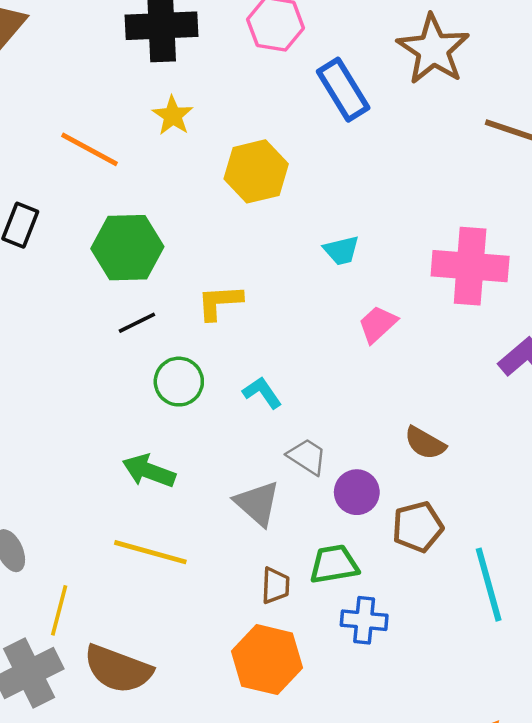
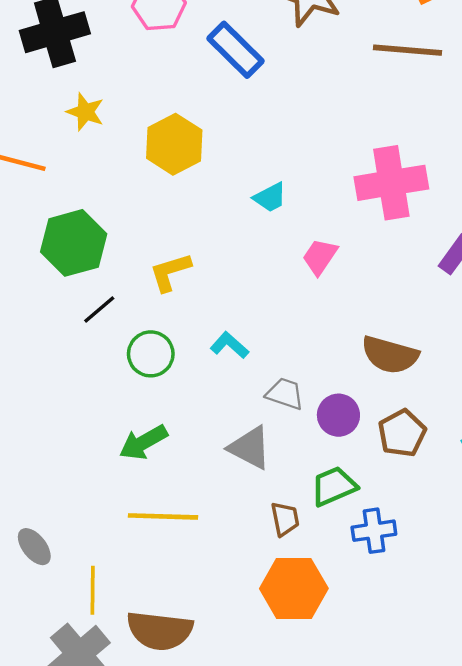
brown semicircle: (425, 443) -> (390, 355), size x1.4
green arrow: (149, 471) -> (143, 442), turned -36

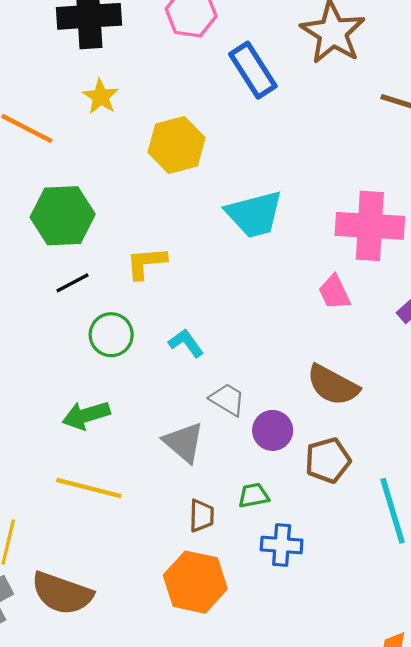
cyan trapezoid: (270, 197) -> (254, 214), size x1.8
pink trapezoid: (320, 257) -> (334, 292), moved, turned -72
green trapezoid: (334, 486) -> (254, 495), size x0.7

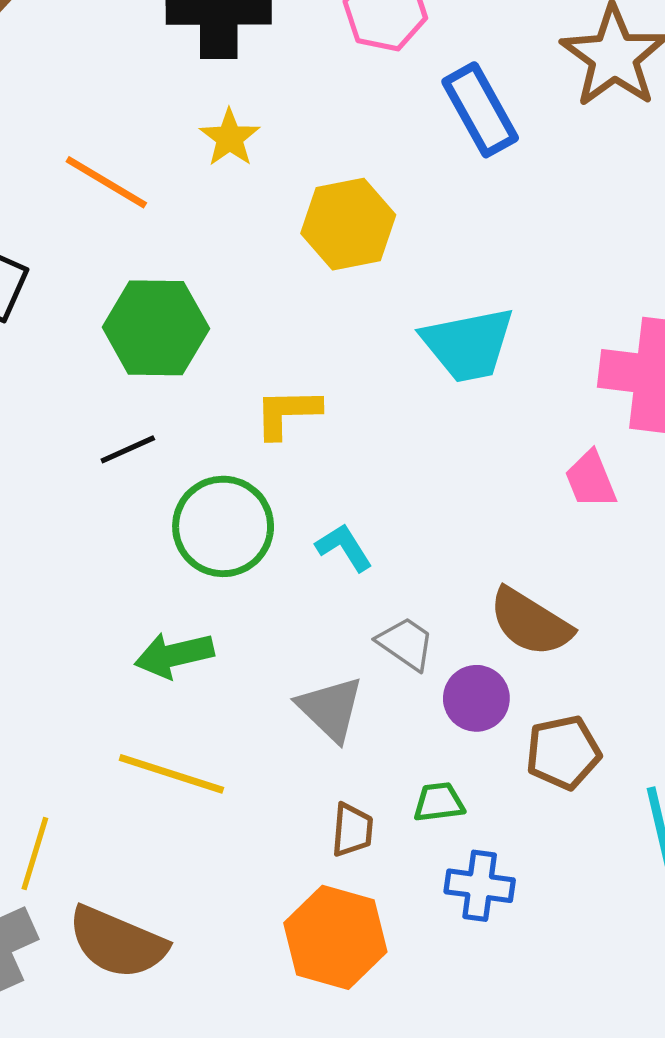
black line: (73, 283) -> (128, 449), moved
green circle: (111, 335) -> (223, 526), size x1.4
brown semicircle: (333, 385) -> (530, 622), moved

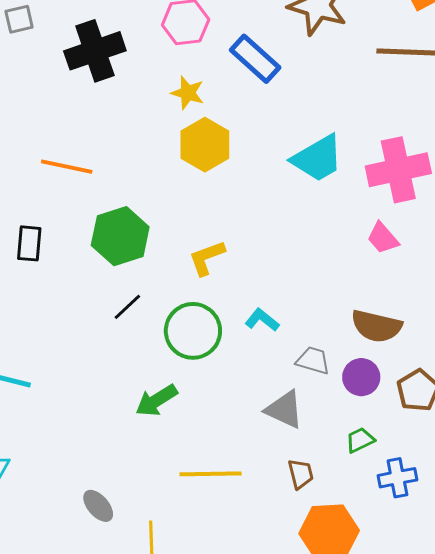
yellow star: (230, 138) -> (188, 93), moved
cyan trapezoid: (468, 344) -> (317, 158), moved
green arrow: (174, 655) -> (156, 400), moved
brown trapezoid: (352, 830) -> (301, 474), moved

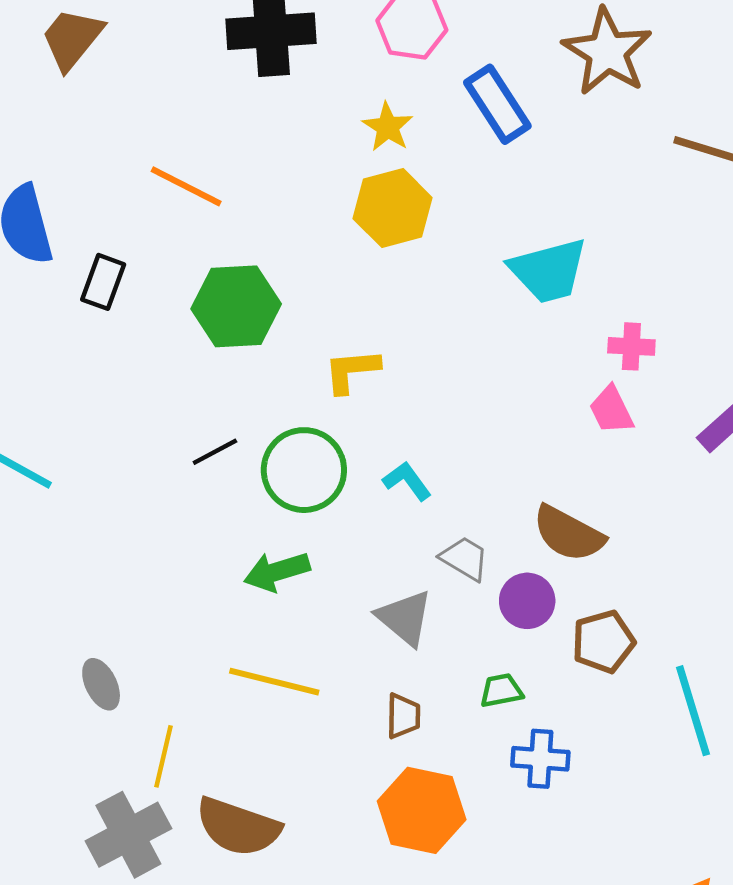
pink cross: (398, 170) -> (631, 346), moved, size x0.5
black line: (127, 307) -> (215, 452), moved
green arrow: (156, 400) -> (277, 572), moved

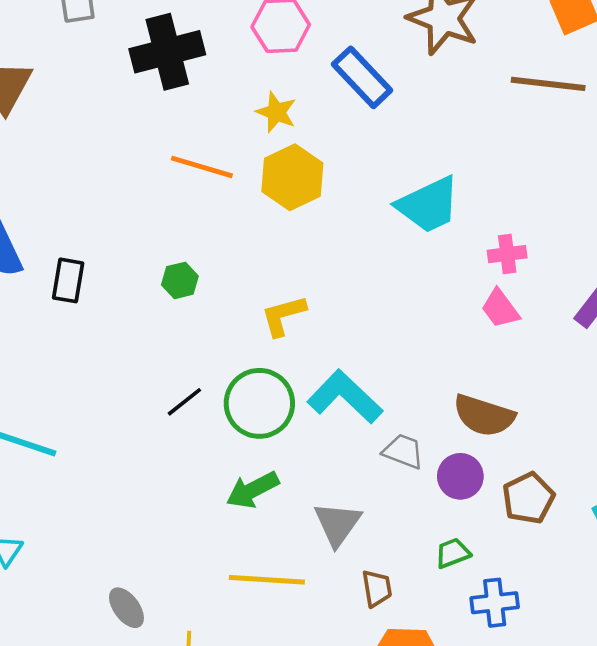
orange line: (186, 186) -> (202, 167), moved
green hexagon: (236, 306) -> (180, 280), size x0.5
cyan L-shape: (407, 481) -> (345, 397), size x1.8
gray triangle: (405, 618) -> (337, 524), moved, turned 36

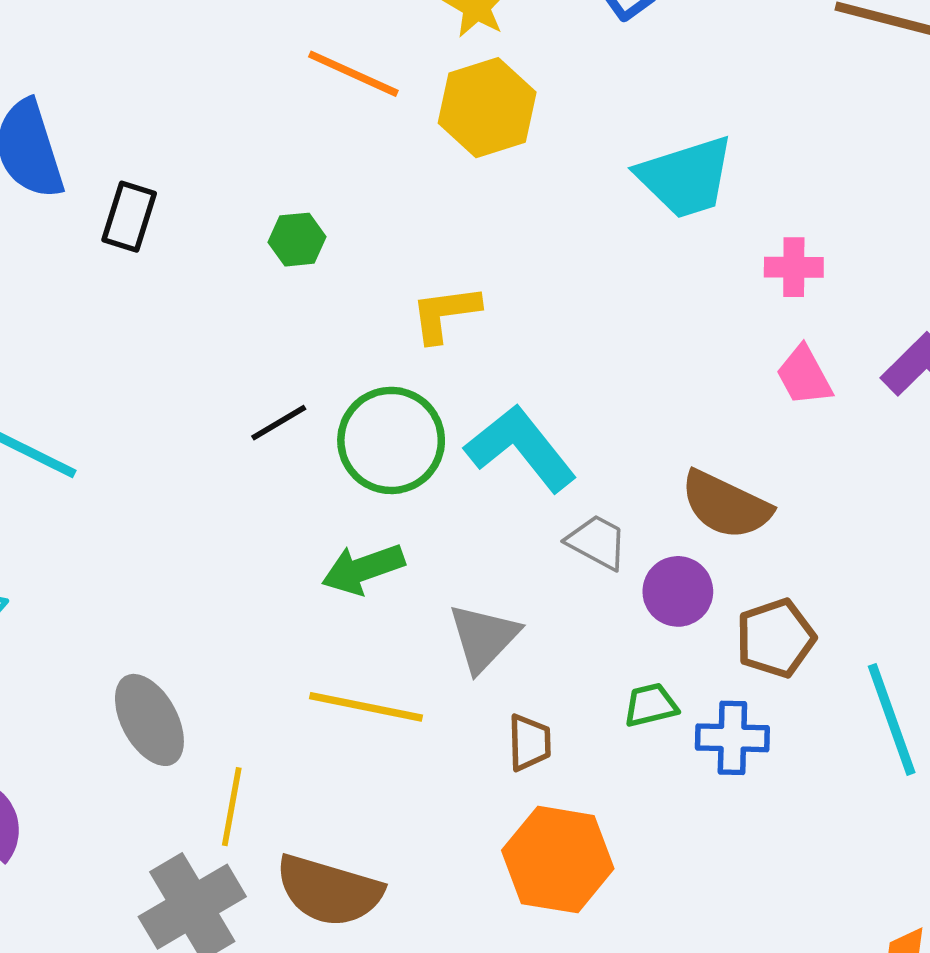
pink trapezoid: (500, 309) -> (804, 376), moved
blue cross: (495, 603) -> (732, 738), moved
gray ellipse: (126, 608) -> (149, 720), size x1.4

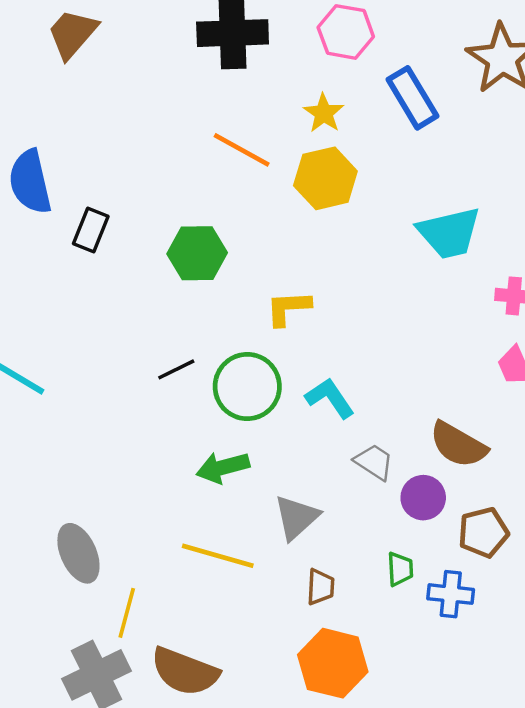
green hexagon: (297, 240) -> (197, 253), size x1.6
cyan L-shape: (521, 448) -> (330, 398), size x0.7
green trapezoid: (651, 705) -> (400, 569), turned 96

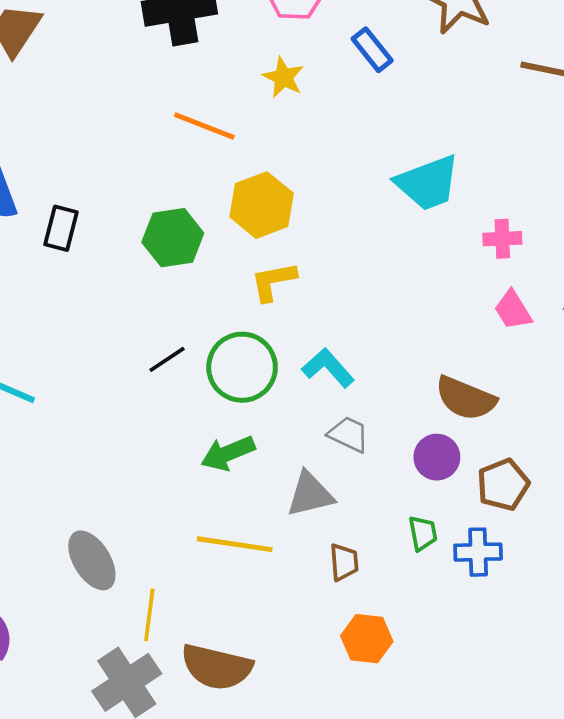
blue rectangle: (412, 98) -> (372, 50), size x0.7
yellow hexagon: (325, 178) -> (262, 205), moved
gray trapezoid: (374, 462) -> (349, 434), moved
gray triangle: (296, 517) -> (310, 494), turned 36
orange hexagon: (333, 663) -> (367, 639), size x0.7

